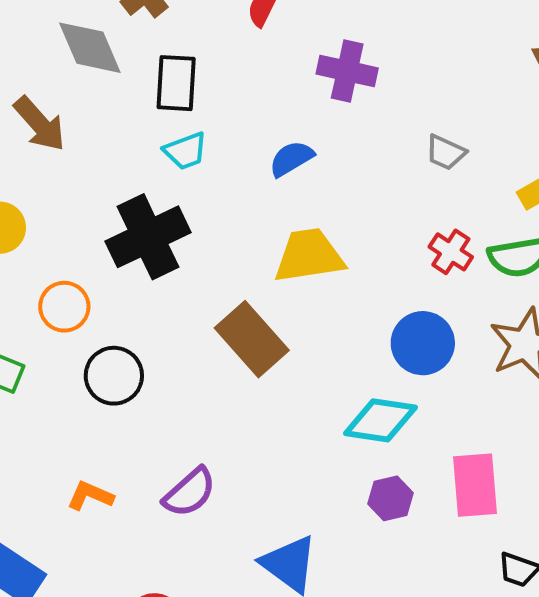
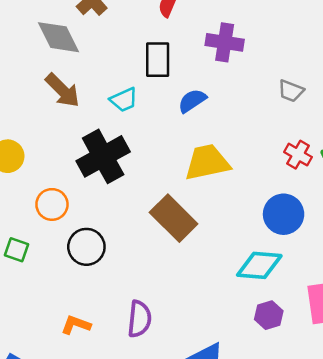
black rectangle: (176, 83) -> (158, 60), moved
brown arrow: (40, 124) -> (63, 90), moved
purple semicircle: (190, 492) -> (139, 319), turned -39

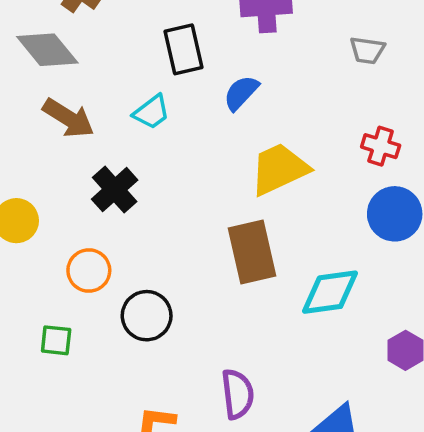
red cross: (298, 155) -> (381, 146), moved
black cross: (103, 156) -> (115, 190), moved, size x0.7
brown rectangle: (174, 218) -> (252, 252), turned 45
cyan diamond: (259, 265) -> (330, 292), moved

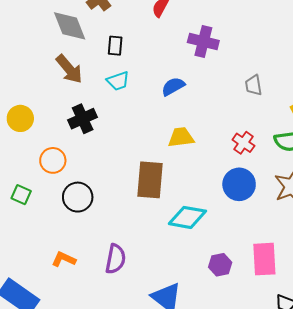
black rectangle: (184, 49) -> (115, 46), moved, size x0.7
gray trapezoid: (367, 50) -> (254, 85), turned 55
yellow trapezoid: (279, 169) -> (181, 137), size x0.7

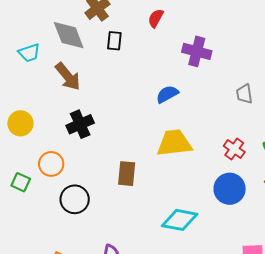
black rectangle: (115, 46) -> (114, 41), moved
cyan trapezoid: (118, 81) -> (29, 53), moved
yellow trapezoid: (181, 137) -> (174, 143), size x1.4
brown rectangle: (150, 180) -> (127, 174), moved, size x0.7
green square: (21, 195) -> (21, 182), moved

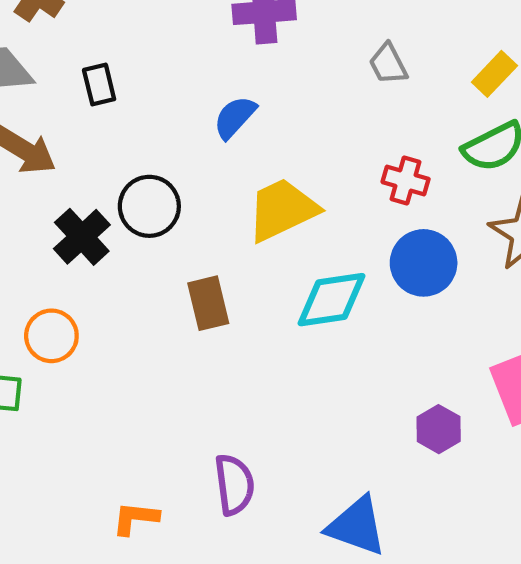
black rectangle: (114, 41) -> (99, 84), moved
black circle: (75, 199) -> (149, 206), moved
cyan diamond: (180, 220) -> (332, 300), moved

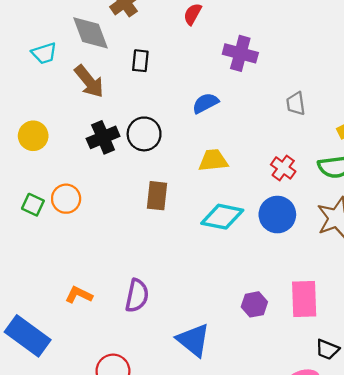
yellow trapezoid: (282, 210) -> (213, 160), size x0.7
orange circle: (51, 336) -> (66, 199), moved

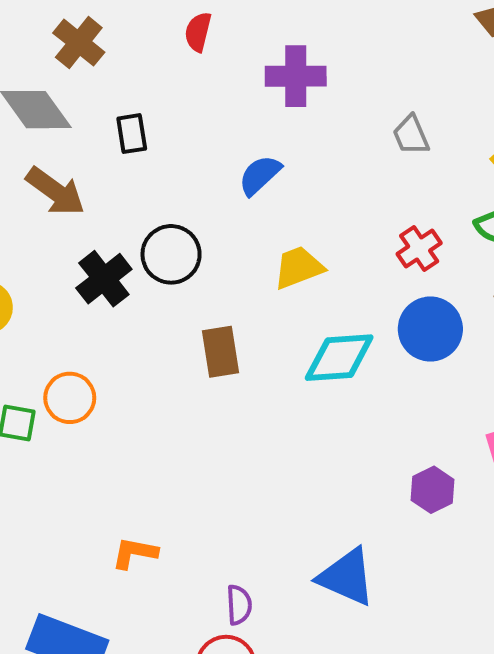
red cross: (283, 168) -> (419, 249), turned 35
purple semicircle: (137, 296) -> (239, 605), moved, size x0.7

